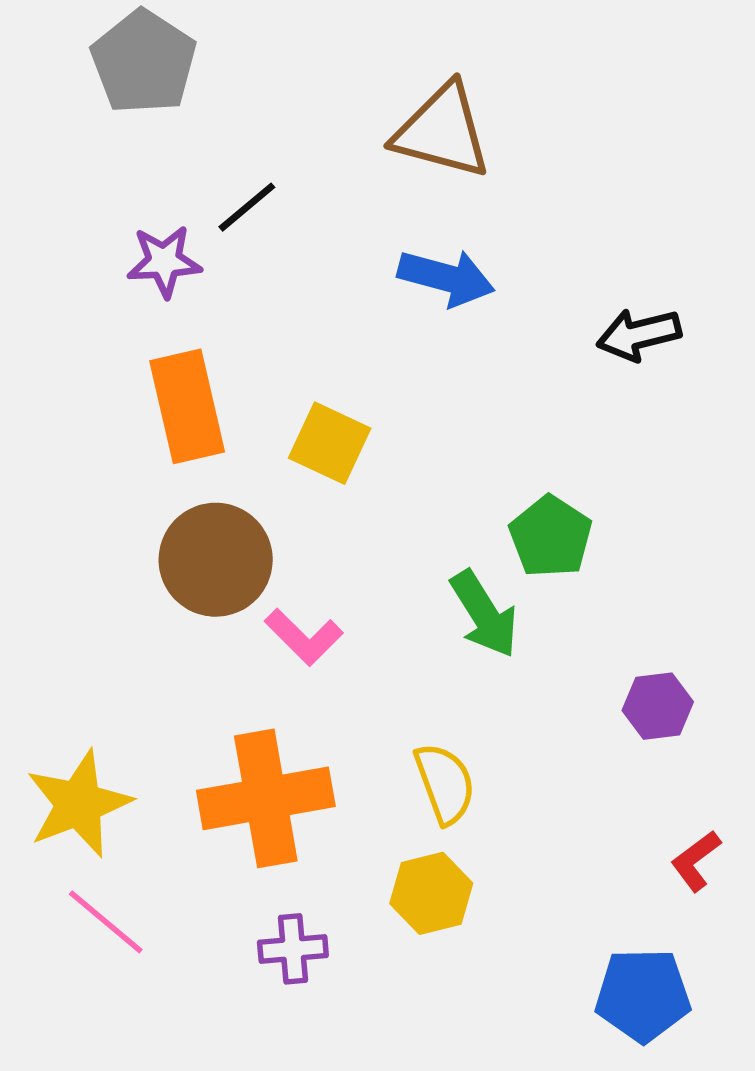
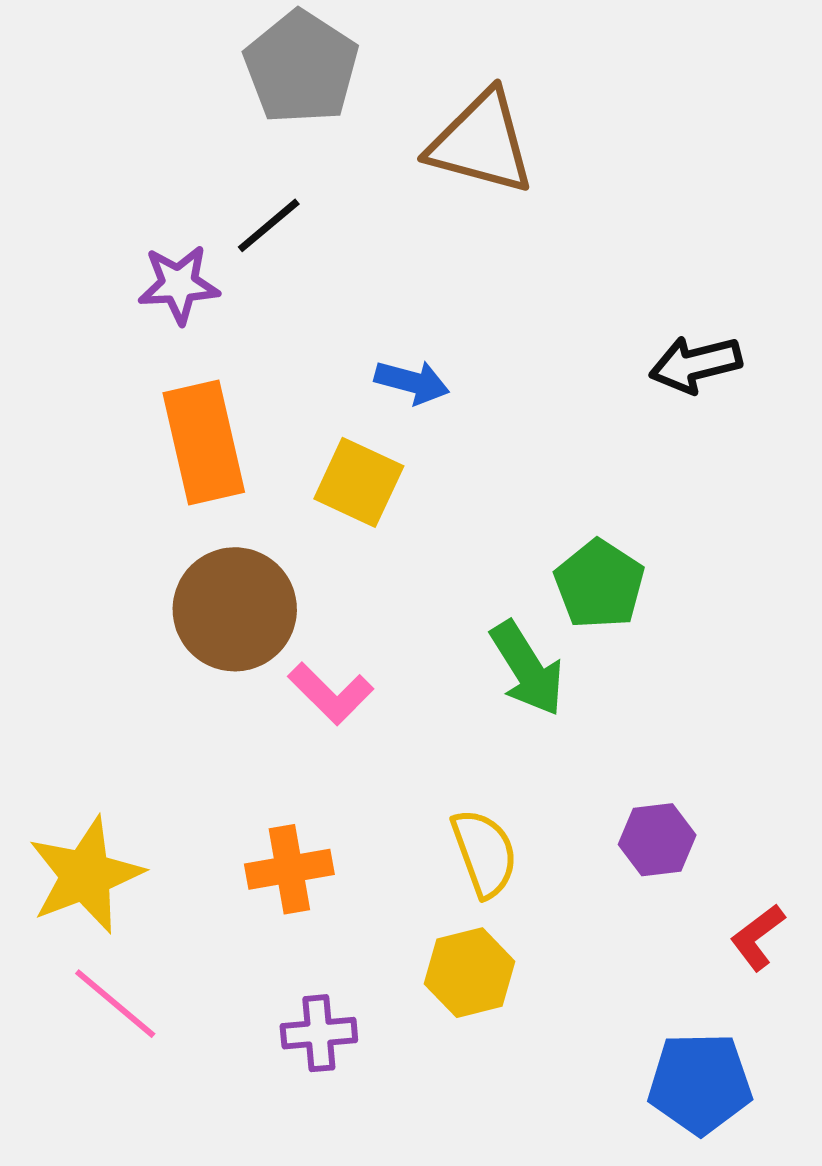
gray pentagon: (144, 62) -> (301, 67), moved
blue arrow: (446, 278) -> (412, 382), moved, size x0.7
purple hexagon: (658, 706) -> (657, 840), moved
orange cross: (266, 798) -> (289, 869), size x0.6

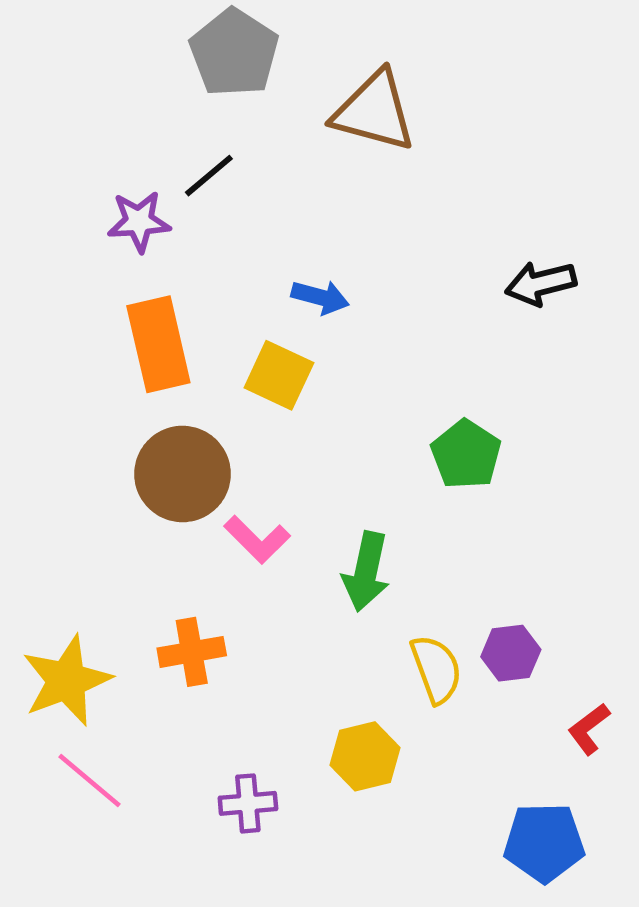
green arrow: (527, 668) -> (366, 572), moved, turned 44
yellow semicircle: (484, 853) -> (436, 669), moved
orange cross: (289, 869) -> (192, 652), moved

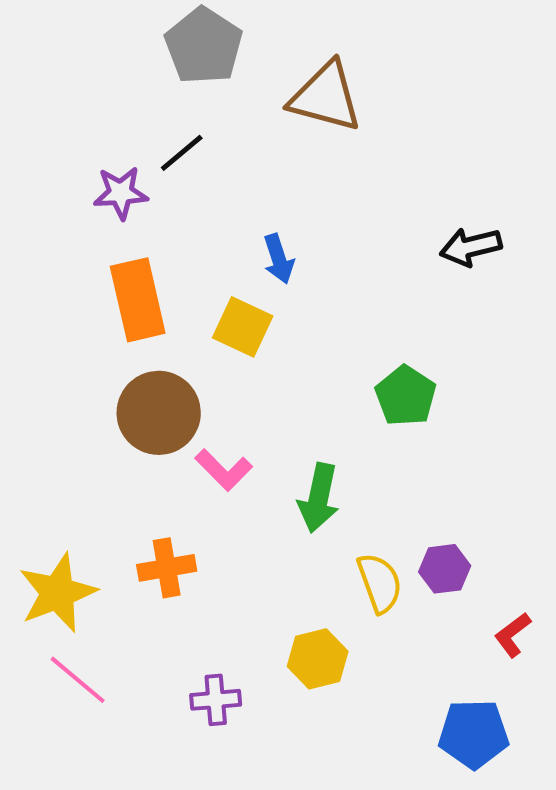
blue arrow: (320, 297) -> (279, 259), turned 57

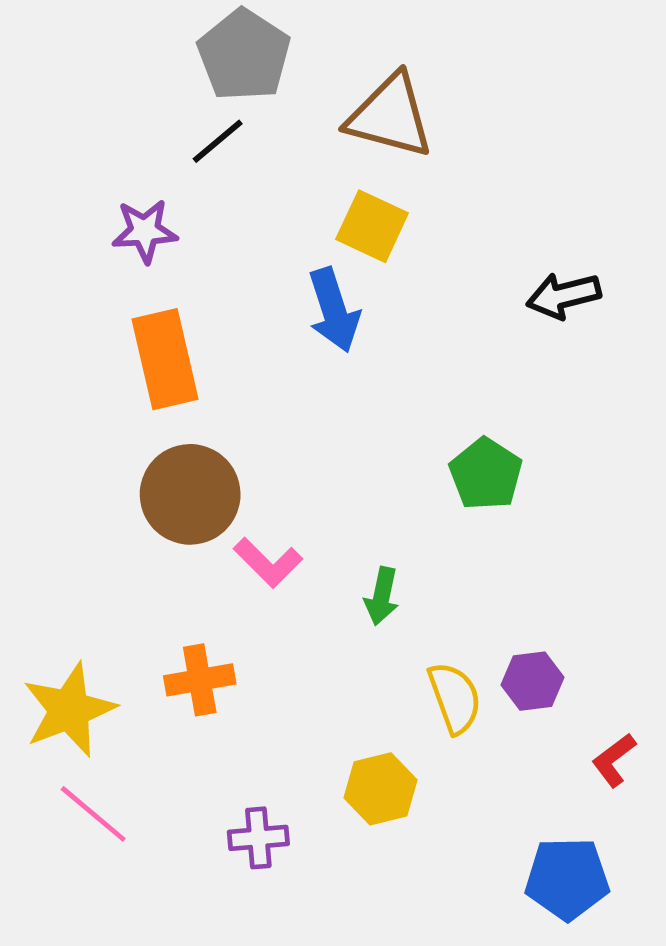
black line: (182, 153) -> (218, 141), moved
blue arrow: (279, 259) -> (334, 310), size x1.4
yellow square: (243, 327) -> (372, 226), moved
green arrow: (319, 498) -> (382, 596), size x0.7

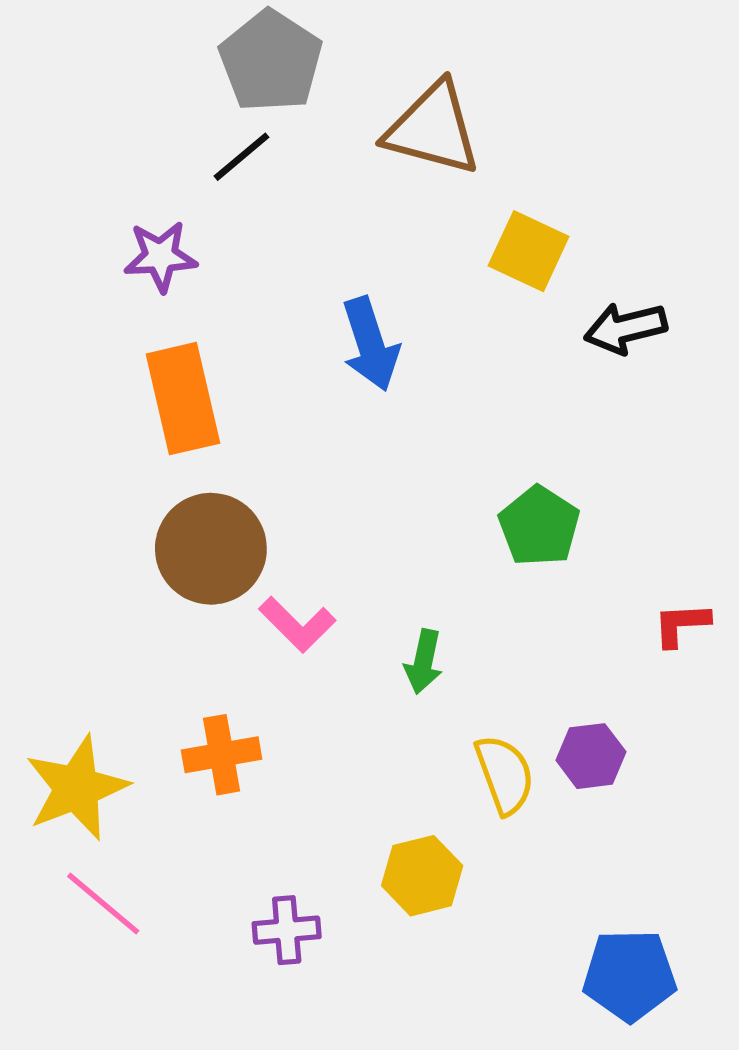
yellow square: (372, 226) -> (529, 251), moved
red L-shape: (614, 760) -> (681, 624), moved, turned 34

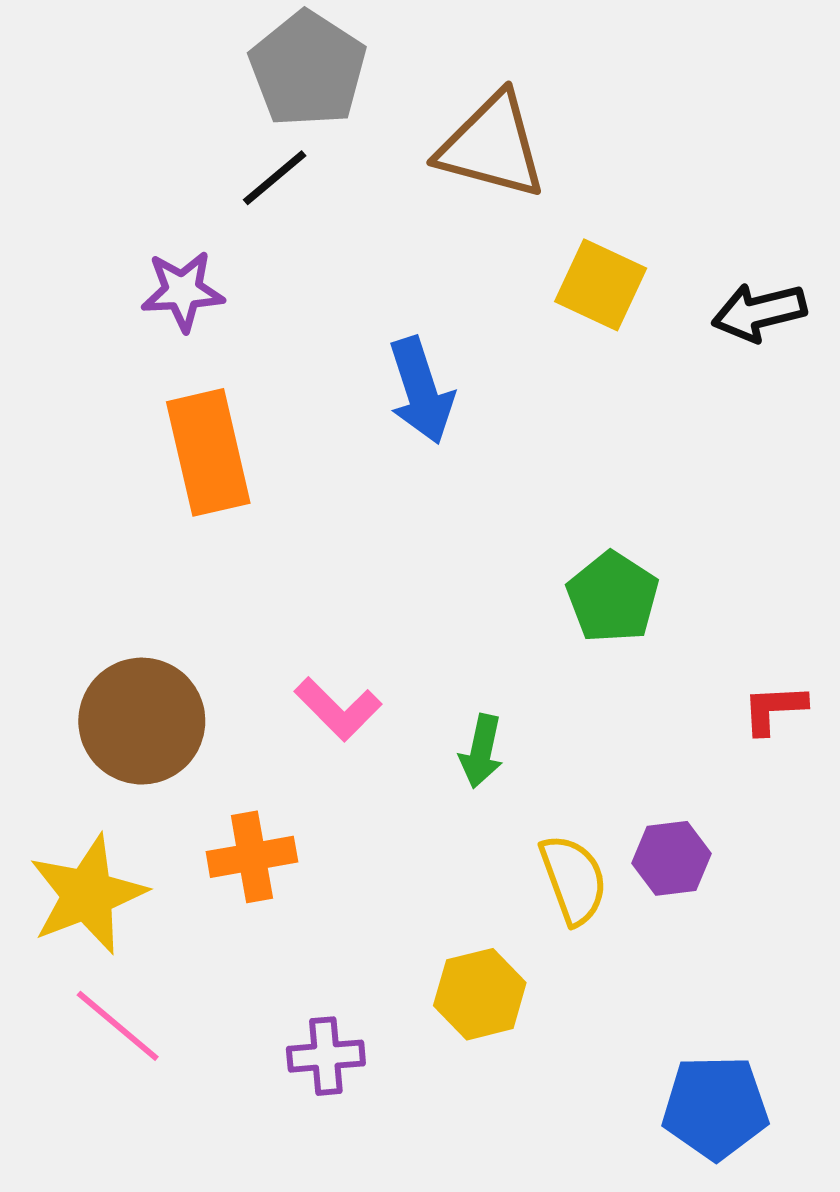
black arrow: (626, 328) -> (759, 312), moved
brown circle: (211, 549) -> (142, 721), moved

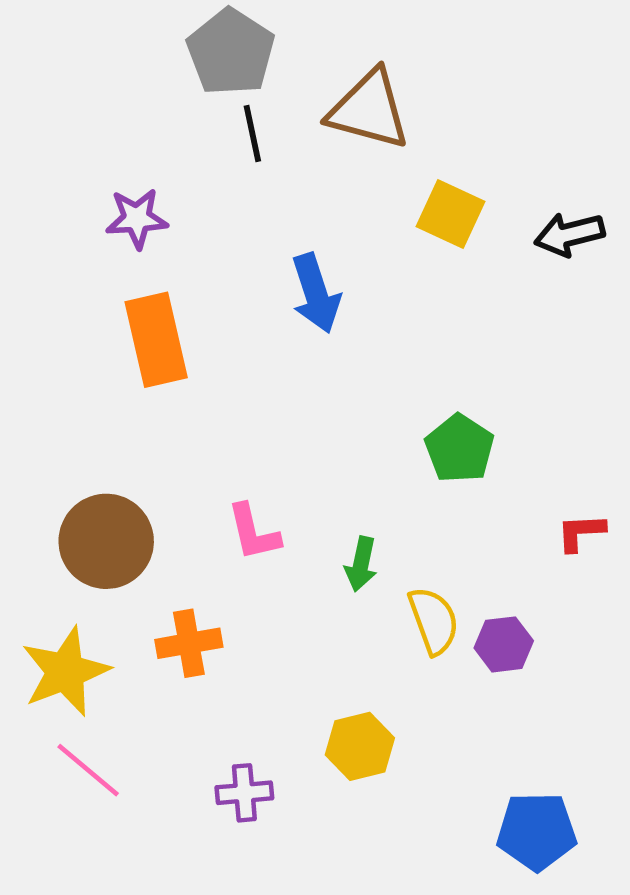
black line: (275, 178) -> (252, 134), moved, turned -62
pink L-shape: (338, 709) -> (253, 532), turned 32
yellow semicircle: (573, 879) -> (434, 621), moved

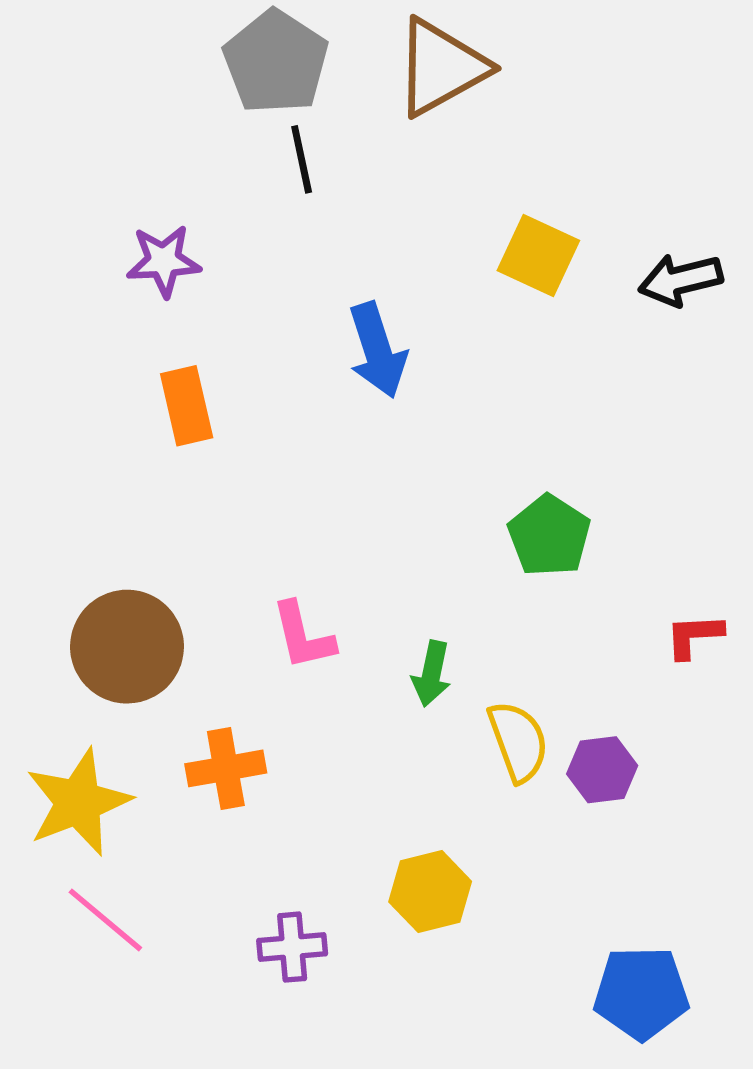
brown triangle: (369, 110) -> (441, 67), moved, turned -44
orange rectangle: (156, 340) -> (187, 406), size x0.7

